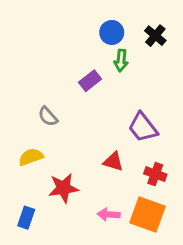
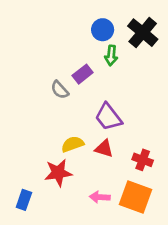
black cross: (155, 36) -> (143, 33), size x1.5
gray semicircle: (48, 116) -> (60, 90), moved
purple trapezoid: (143, 127) -> (108, 117), moved
yellow semicircle: (31, 157) -> (73, 144), moved

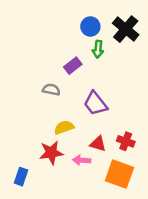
gray semicircle: (60, 90) -> (51, 90), moved, turned 144
red triangle: (104, 148) -> (98, 144), moved
pink arrow: (100, 197) -> (82, 160), moved

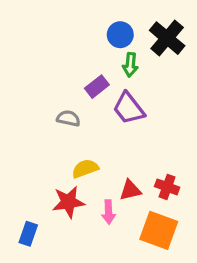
purple trapezoid: (95, 103) -> (129, 108), moved
red triangle: (98, 144) -> (130, 190), turned -30
pink arrow: (82, 160) -> (109, 212), turned -96

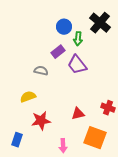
blue circle: (120, 35) -> (64, 27), moved
yellow semicircle: (85, 169) -> (28, 97), moved
red cross: (167, 187) -> (108, 108), moved
pink arrow: (109, 212) -> (63, 146), moved

